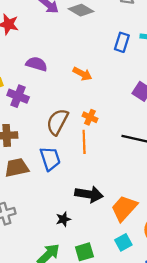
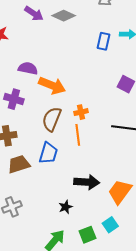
orange arrow: (82, 74) -> (52, 86), moved, size x1.5
orange cross: (90, 117) -> (81, 112), turned -32
blue trapezoid: (50, 159) -> (48, 153), turned 40
cyan square: (123, 242) -> (110, 225), moved

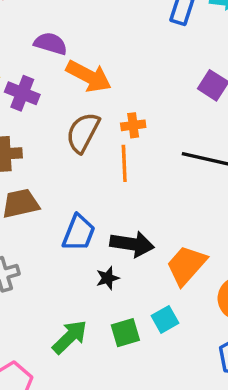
blue trapezoid: (48, 153) -> (79, 233), moved
black star: (66, 207) -> (108, 278), moved

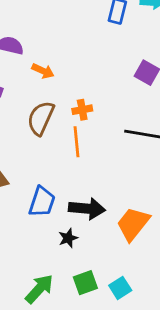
orange arrow: (89, 76) -> (43, 71), size x0.6
cyan square: (165, 319) -> (120, 288), moved

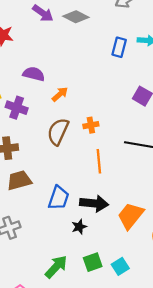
orange arrow: (43, 71) -> (60, 94), turned -66
orange line: (77, 142) -> (99, 161), moved

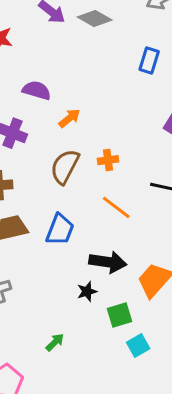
orange line: (99, 161) -> (116, 207), turned -50
blue trapezoid: (59, 198) -> (60, 230), moved
green square: (93, 262) -> (120, 315), moved
green arrow: (56, 267) -> (55, 342), size x0.6

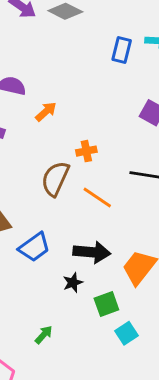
brown semicircle: (65, 167) -> (55, 179), moved
blue trapezoid: (60, 230) -> (34, 247), moved, turned 36

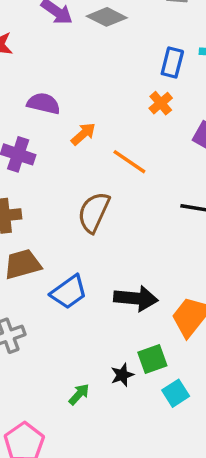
orange cross: (86, 151) -> (161, 103), moved, turned -30
orange line: (97, 198) -> (129, 162), moved
black star: (73, 283) -> (122, 375), moved

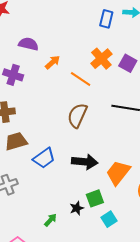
orange cross: (161, 103) -> (101, 59), moved, size x1.5
brown semicircle: (94, 212) -> (77, 115), moved

